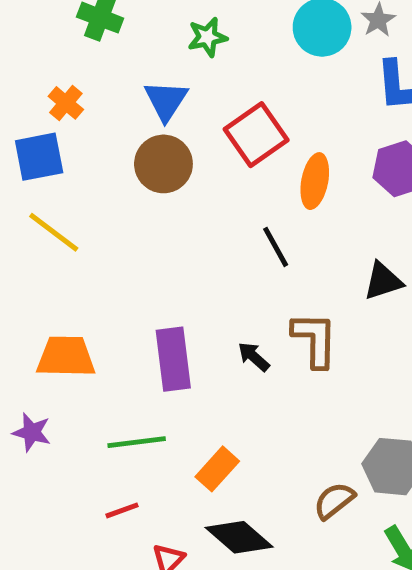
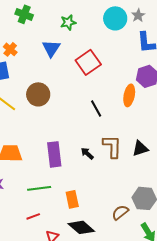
brown circle: (163, 164) -> (38, 94), moved
orange ellipse: (315, 181) -> (129, 95), moved
black triangle: (383, 281) -> (140, 148), moved
orange rectangle: (217, 469) -> (72, 199), turned -54

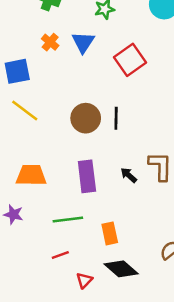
orange cross: (10, 49) -> (50, 42), moved
brown circle: (38, 94) -> (86, 118), moved
black line: (96, 108) -> (116, 118), moved, turned 30

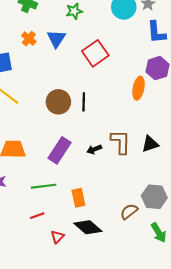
black arrow: (129, 175) -> (94, 149), turned -64
purple rectangle: (87, 176) -> (59, 150), turned 40

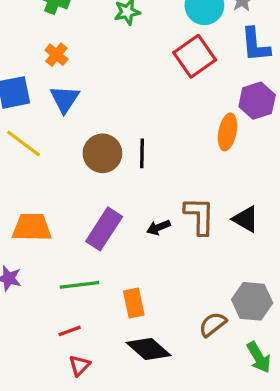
blue triangle: (56, 39) -> (65, 99), moved
red square: (95, 53) -> (195, 56), moved
black triangle: (150, 144) -> (246, 219), turned 48
red triangle: (57, 237) -> (79, 365), moved

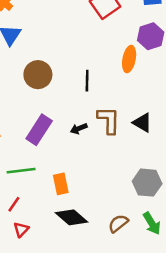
black line: (142, 153) -> (87, 81), moved
brown semicircle: (213, 324) -> (118, 223), moved
red line: (70, 331) -> (14, 204), turned -35

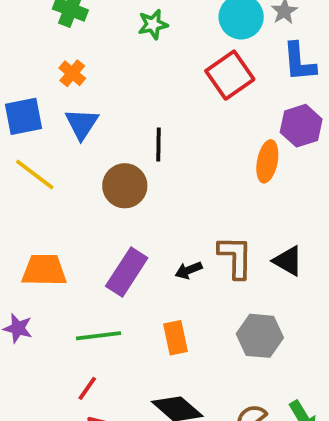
black line: (87, 81) -> (159, 144), moved
gray hexagon: (147, 183) -> (260, 336), moved
orange rectangle: (61, 184) -> (175, 338), moved

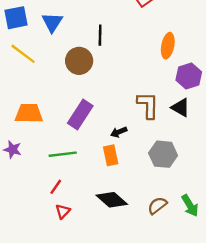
purple hexagon: (301, 126) -> (189, 76), moved
black arrow: (189, 270) -> (119, 132), moved

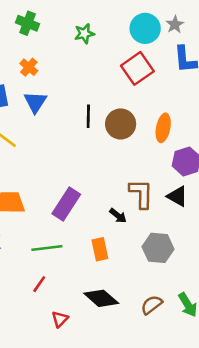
brown circle: (79, 61) -> (121, 124), moved
black arrow: (119, 132) -> (118, 216), moved, turned -119
red triangle: (63, 211) -> (60, 319), moved

